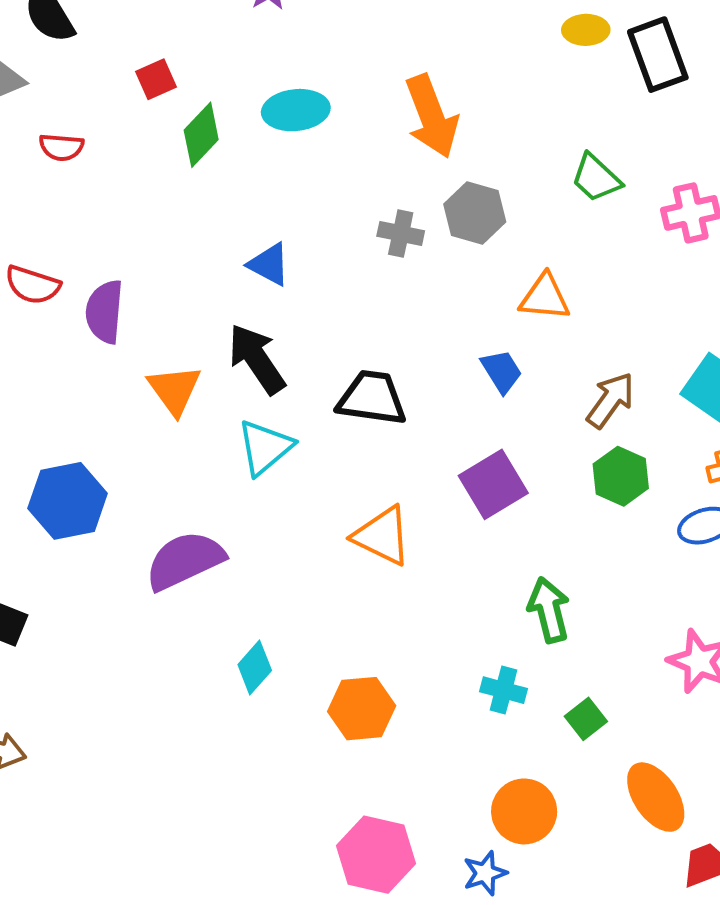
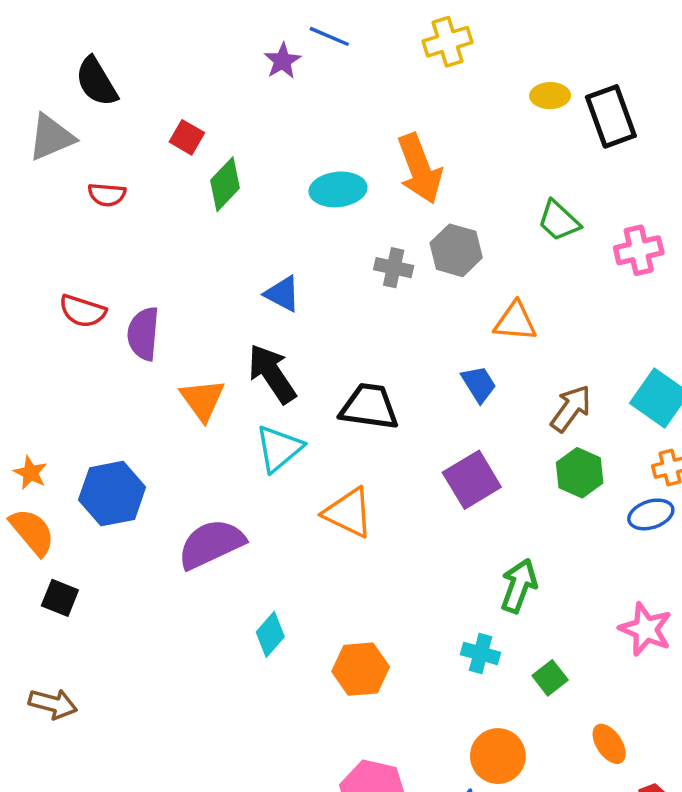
red square: (156, 79) -> (187, 137), turned -36
cyan ellipse: (296, 110) -> (338, 189), moved
orange triangle: (382, 536) -> (348, 513), moved
green arrow: (549, 610) -> (519, 586), turned 34
orange ellipse: (656, 797) -> (609, 744), size x0.7

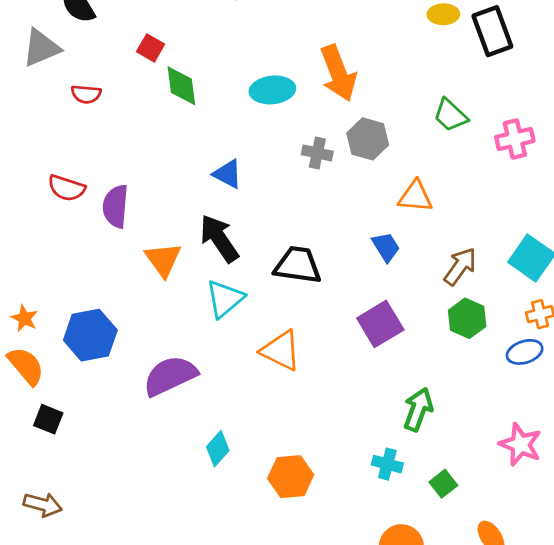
green diamond: (225, 184) -> (181, 86), turned -51

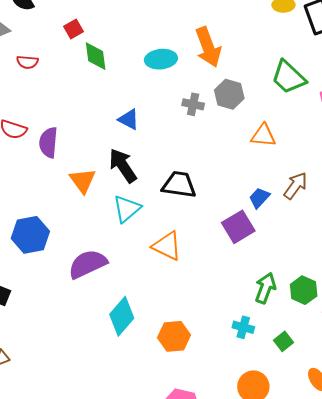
red square: (151, 48) -> (74, 29), turned 30
green trapezoid: (450, 115) -> (288, 77), size x1.4
blue trapezoid: (386, 247) -> (259, 198), moved, turned -105
green hexagon: (467, 318) -> (304, 290), moved
cyan diamond: (218, 449) -> (122, 316), size x1.5

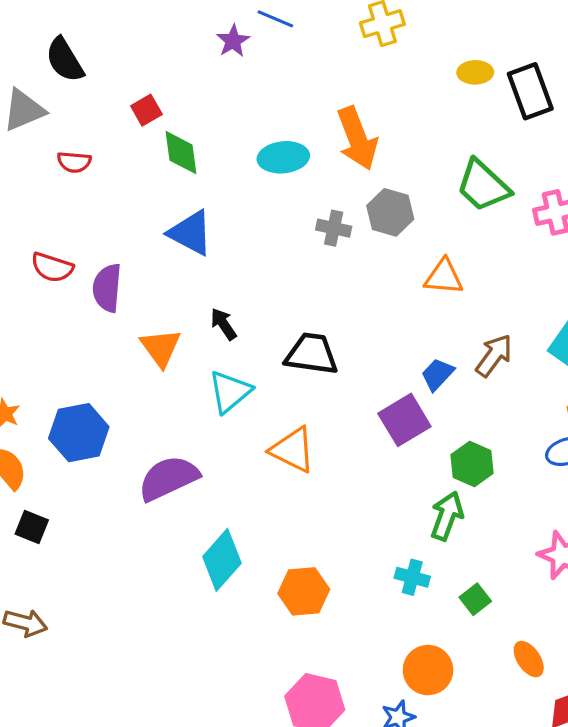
blue triangle: (129, 119) -> (191, 233), moved, size x1.4
black arrow: (123, 166) -> (224, 324), size x0.6
green hexagon: (304, 290) -> (472, 464), moved

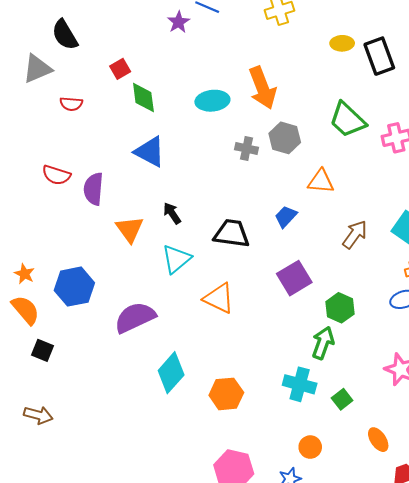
blue trapezoid: (437, 374) -> (286, 216), moved
cyan cross: (412, 577) -> (300, 384), size x1.4
orange circle: (428, 670) -> (310, 447), size x0.7

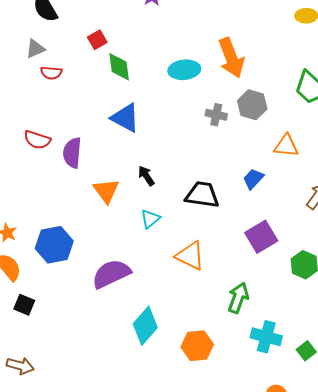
gray triangle: (37, 69) -> (35, 49), moved, size x0.7
cyan triangle: (176, 259) -> (150, 219), size x0.7
green arrow: (323, 343) -> (238, 298), moved

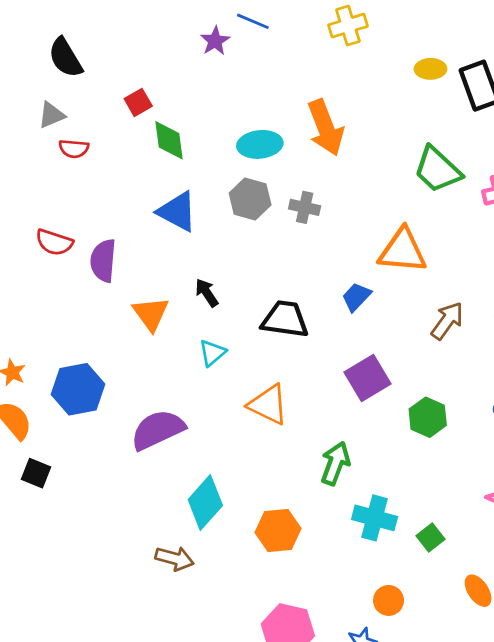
gray hexagon: (252, 105) -> (250, 199), moved
orange triangle: (286, 146) -> (403, 251), size x1.4
brown arrow: (20, 366) -> (175, 558), moved

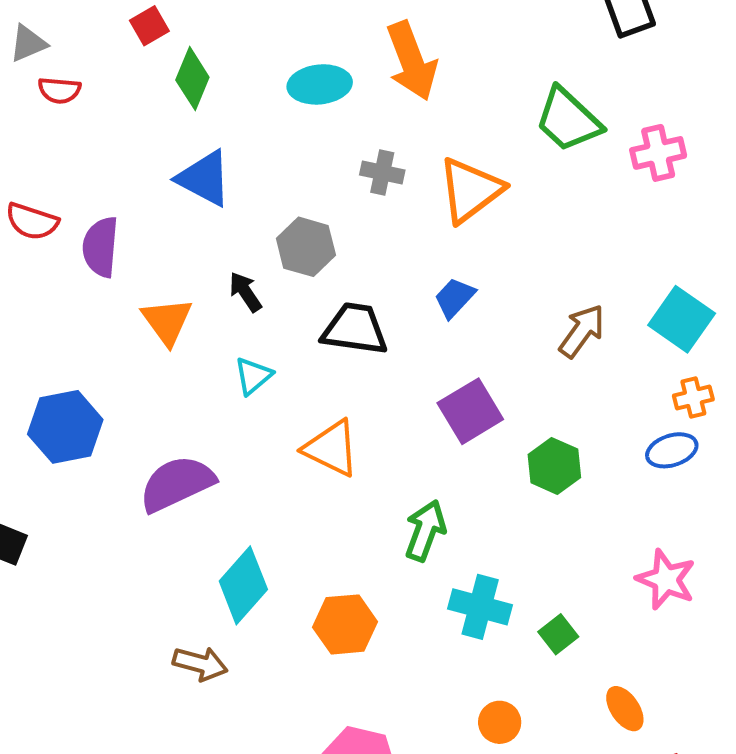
green diamond: (169, 140) -> (192, 79), turned 30
gray hexagon: (250, 199) -> (306, 247), moved
orange triangle: (403, 251) -> (470, 190), moved, turned -42

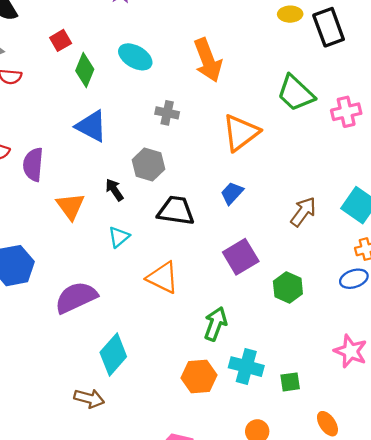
cyan ellipse: (320, 84) -> (135, 57), moved, turned 36
gray cross: (382, 173) -> (167, 113), moved
orange hexagon: (345, 624) -> (199, 376), moved
green square: (558, 634) -> (290, 382), turned 30

